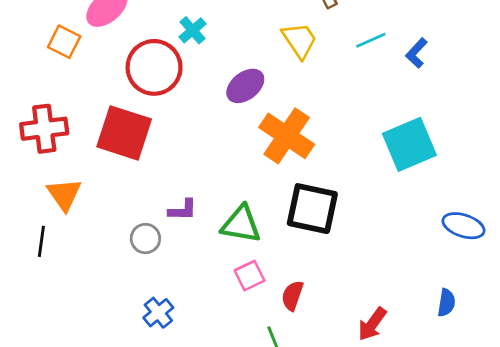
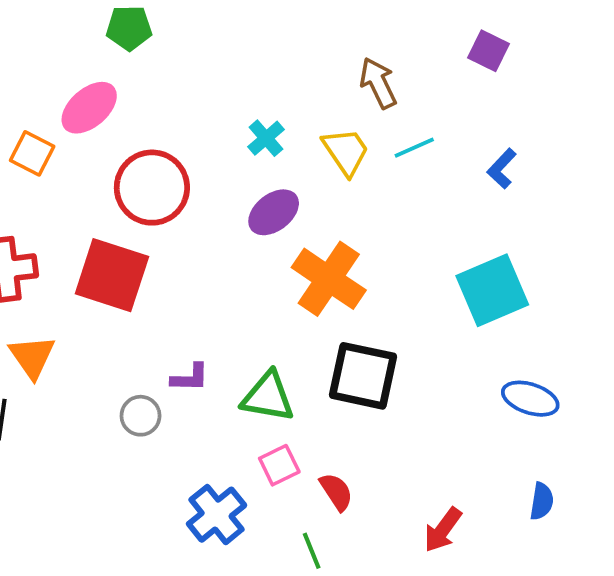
cyan cross: (193, 30) -> (266, 138), moved
cyan line: (371, 40) -> (414, 148), moved
blue ellipse: (463, 226) -> (530, 399), moved
red semicircle: (292, 296) -> (336, 492), turned 128
blue cross: (158, 313) -> (217, 515), moved, size x1.4

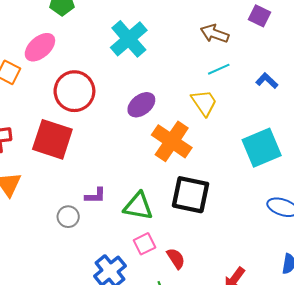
brown arrow: (378, 83) -> (215, 34), moved, turned -44
cyan cross: (266, 138) -> (129, 39), moved, size x1.8
yellow trapezoid: (346, 151) -> (204, 103), moved
blue L-shape: (502, 169) -> (267, 81), turned 90

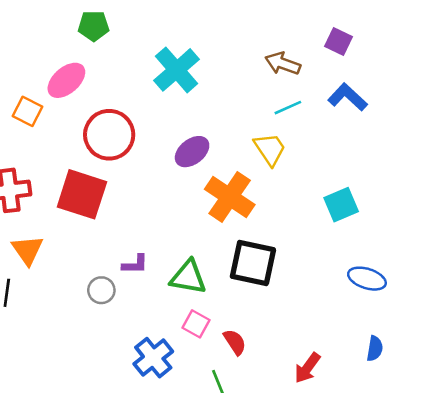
blue L-shape: (267, 81) -> (348, 97), moved, size x1.4
cyan square: (262, 148) -> (341, 205), size x0.7
pink square: (145, 244) -> (196, 324), turned -35

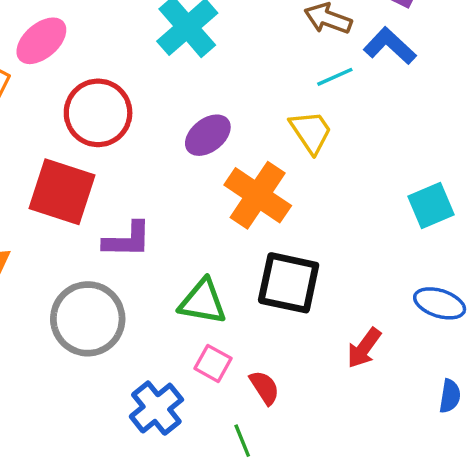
blue L-shape: (348, 97) -> (390, 46), moved
cyan square: (341, 205) -> (431, 206), moved
purple L-shape: (135, 264) -> (127, 240), moved, size x1.4
gray circle: (101, 290) -> (88, 319), size x2.0
red arrow: (307, 368) -> (364, 348), moved

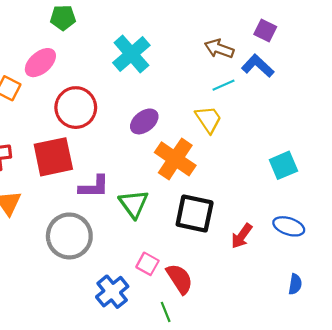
red square: (62, 192) -> (53, 157), turned -30
green triangle: (203, 302) -> (134, 204), moved, turned 44
red arrow: (364, 348) -> (242, 236), moved
red semicircle: (265, 387) -> (180, 279), size x1.4

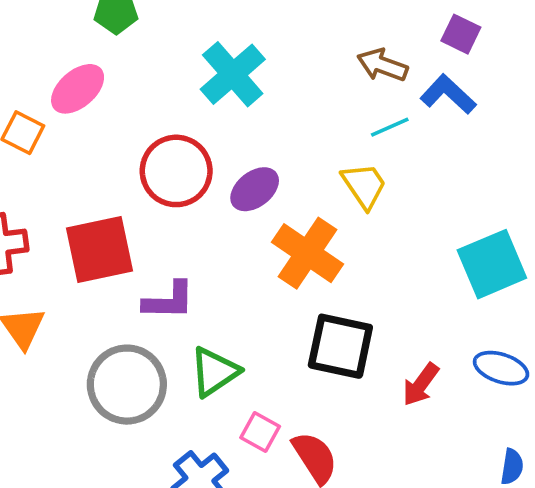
red circle: (76, 108) -> (176, 171), moved
cyan square: (283, 165) -> (492, 264), size x1.4
green triangle: (134, 204) -> (214, 372), moved, turned 32

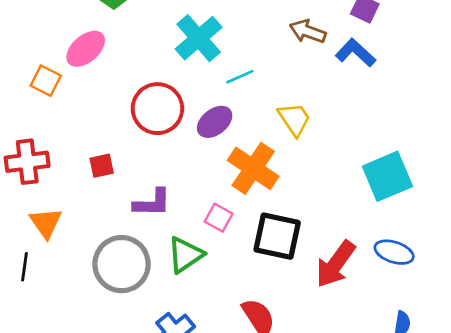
cyan line: (390, 127) -> (240, 77), moved
red square: (99, 249) -> (102, 166), size x0.5
red arrow: (421, 385) -> (336, 264), size x1.5
pink square: (260, 432) -> (219, 218), moved

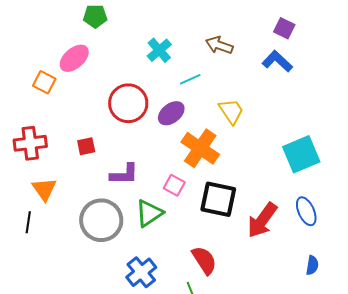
brown arrow: (308, 31) -> (219, 45), moved
cyan cross: (199, 38) -> (159, 50), size x0.7
blue ellipse: (394, 252) -> (306, 211), turned 48

